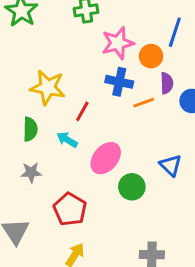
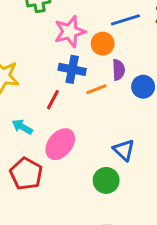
blue line: (175, 32) -> (125, 20), turned 56
red line: (82, 111) -> (53, 100), moved
green circle: (132, 187) -> (106, 180), moved
red pentagon: (70, 209) -> (26, 174), moved

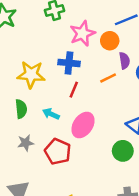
blue cross: (72, 69) -> (69, 63), moved

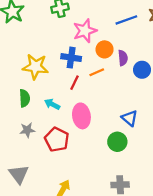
orange circle: (110, 41) -> (105, 49), moved
orange line: (108, 78) -> (97, 72), moved
pink ellipse: (83, 125) -> (81, 116), turned -45

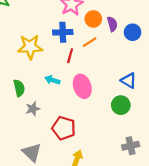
green semicircle: (25, 98) -> (19, 88), moved
red pentagon: (57, 140) -> (64, 128), moved

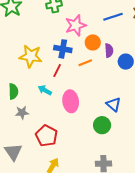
red line: (70, 56) -> (57, 70), moved

